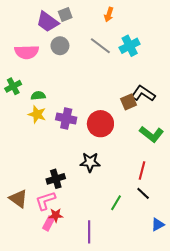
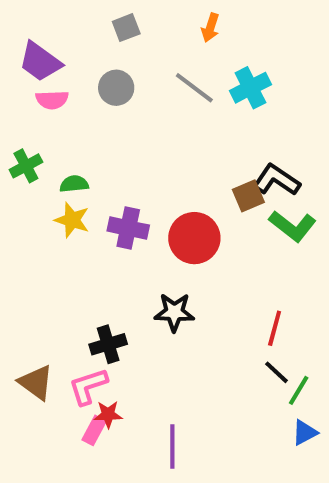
purple trapezoid: (47, 22) -> (40, 62), moved
pink semicircle: (27, 52) -> (52, 100), size x0.7
green L-shape: (151, 134) -> (293, 226), moved
green line: (116, 203) -> (299, 390), moved

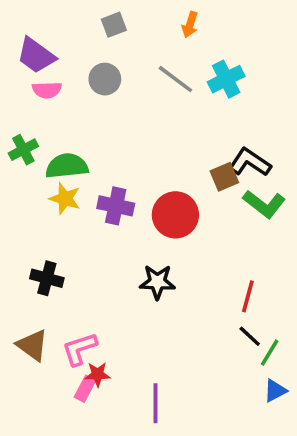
green semicircle: (74, 184) -> (67, 166), size x1.6
black cross: (108, 344) -> (47, 278), moved, turned 32

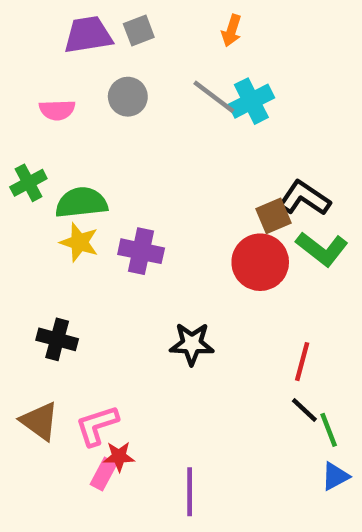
purple trapezoid: (36, 55) -> (88, 35), moved, turned 135
cyan cross: (226, 79) -> (251, 101), moved
red circle: (175, 215) -> (260, 262), moved
green line: (270, 353) -> (329, 430), turned -52

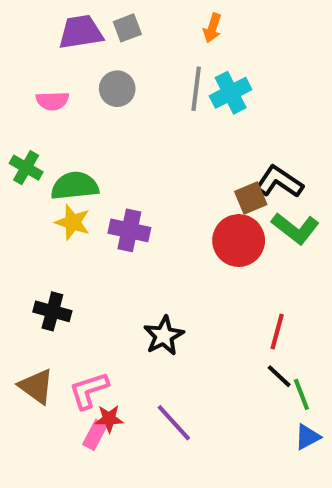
gray line: (214, 97) -> (196, 89), turned 60
green cross: (28, 183) -> (26, 168), turned -32
black star: (192, 344) -> (164, 336), moved, turned -30
purple line: (190, 492) -> (174, 423), moved, turned -42

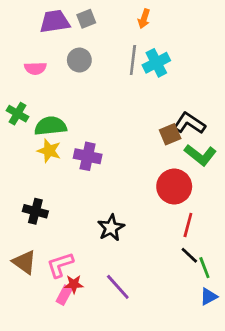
red circle: (239, 241) -> (174, 187), moved

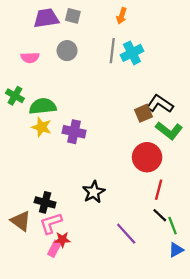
gray square: (86, 19) -> (73, 16), turned 35
black cross: (35, 211) -> (45, 202), moved
purple line: (118, 287) -> (126, 234), moved

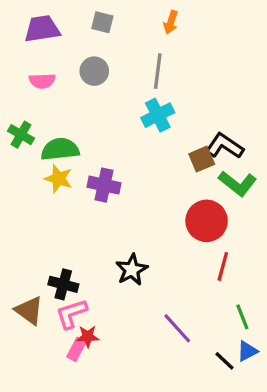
purple trapezoid: (46, 18) -> (42, 29), moved
cyan cross: (132, 53) -> (158, 115), moved
black line: (160, 215) -> (224, 361), moved

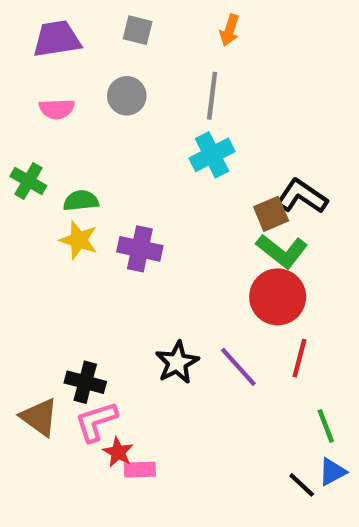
green semicircle: (60, 149) -> (81, 201), size x0.7
green L-shape: (238, 183) -> (282, 251), moved
purple line: (177, 328) -> (238, 367), moved
red star: (88, 336) -> (118, 452), turned 30
pink rectangle: (76, 349) -> (140, 470), moved, turned 60

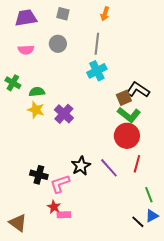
purple cross: (140, 249) -> (64, 114), turned 30
brown triangle: (39, 417) -> (18, 223), moved
pink L-shape: (96, 422) -> (60, 184), moved

